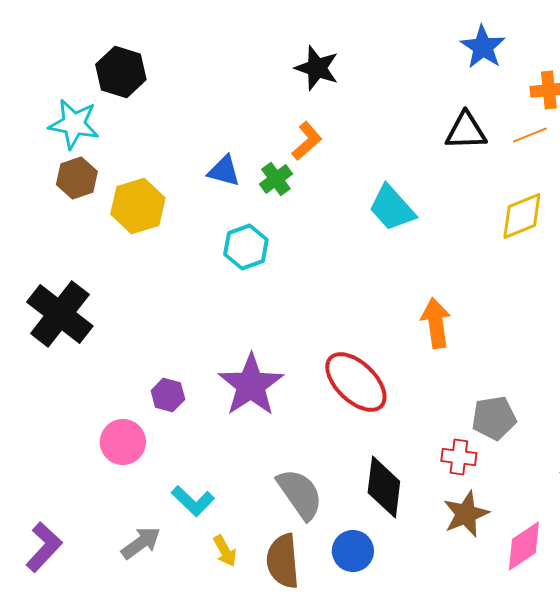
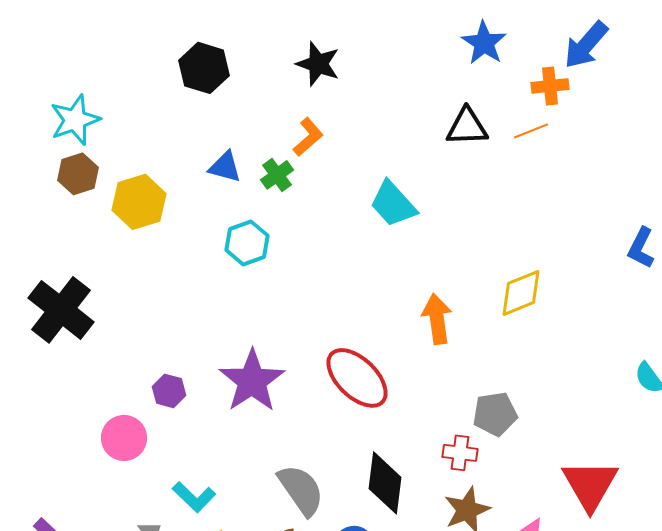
black hexagon: (121, 72) -> (204, 68), moved
cyan star: (74, 124) -> (75, 120), turned -30
yellow diamond: (522, 216) -> (521, 293), moved

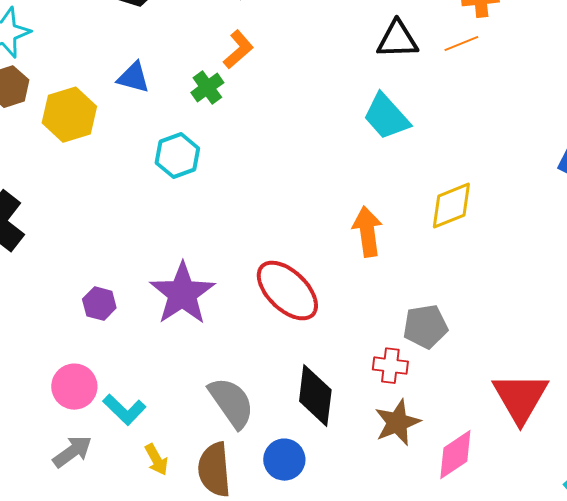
blue triangle: (225, 167) -> (133, 78), moved
cyan trapezoid: (393, 204) -> (386, 117), moved
pink circle: (124, 438) -> (74, 387), moved

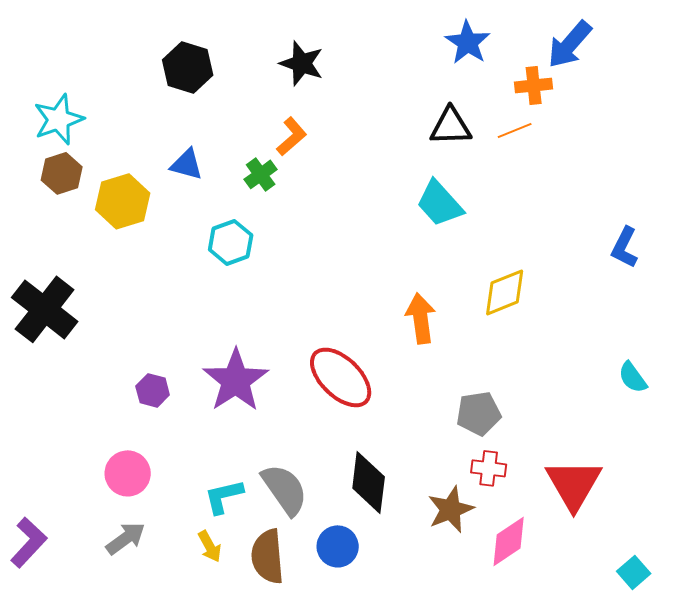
red cross: (390, 366) -> (489, 468), moved
cyan L-shape: (124, 410) -> (224, 496), moved, turned 123

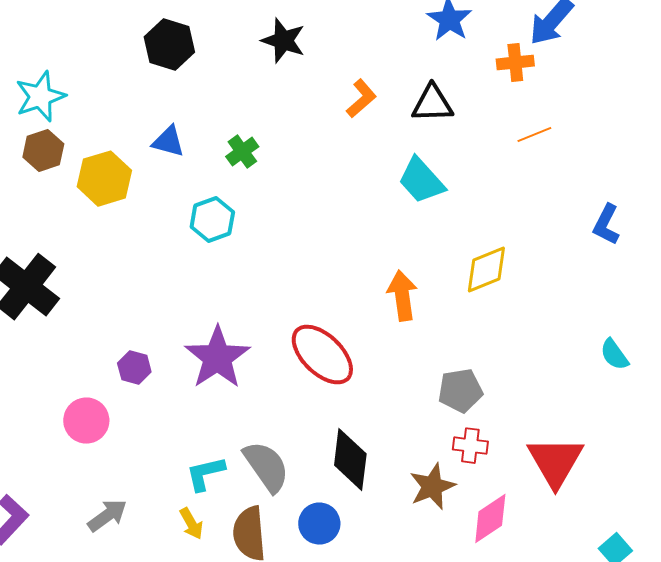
orange line: (515, 130) -> (534, 135), moved
orange L-shape: (292, 136) -> (361, 99), moved
pink circle: (128, 473) -> (86, 421), moved

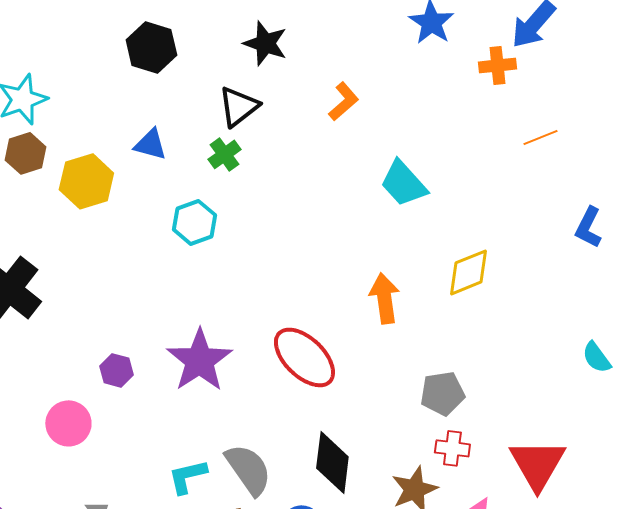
black triangle: (432, 104) -> (238, 106), moved, turned -36
orange line: (534, 135) -> (540, 137), moved

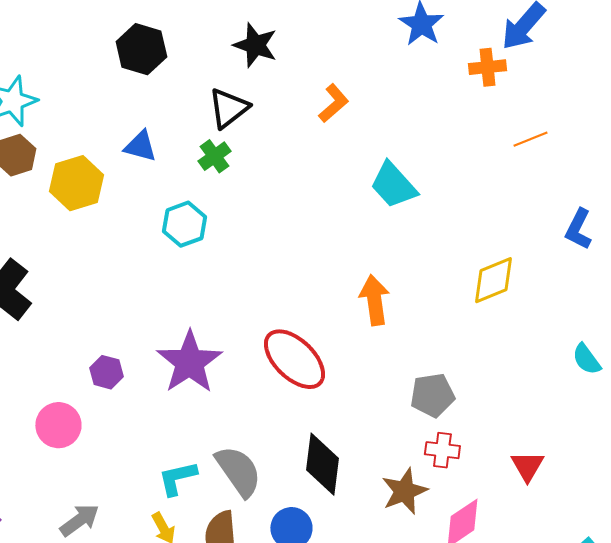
yellow diamond: (468, 272) -> (493, 280), moved
red triangle: (537, 464) -> (527, 466), size x0.6

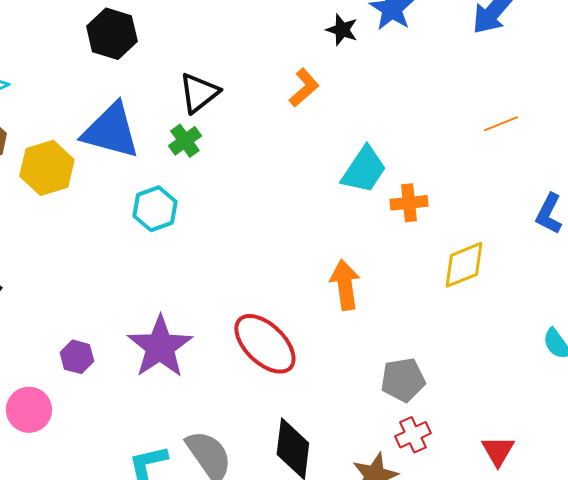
black star: (255, 45) -> (342, 30), moved, size x0.7
orange cross: (487, 67) -> (409, 203), moved
blue triangle: (140, 146) -> (111, 131), size x1.8
cyan trapezoid: (393, 185) -> (364, 170), turned -104
red cross: (442, 450) -> (413, 435), turned -32

